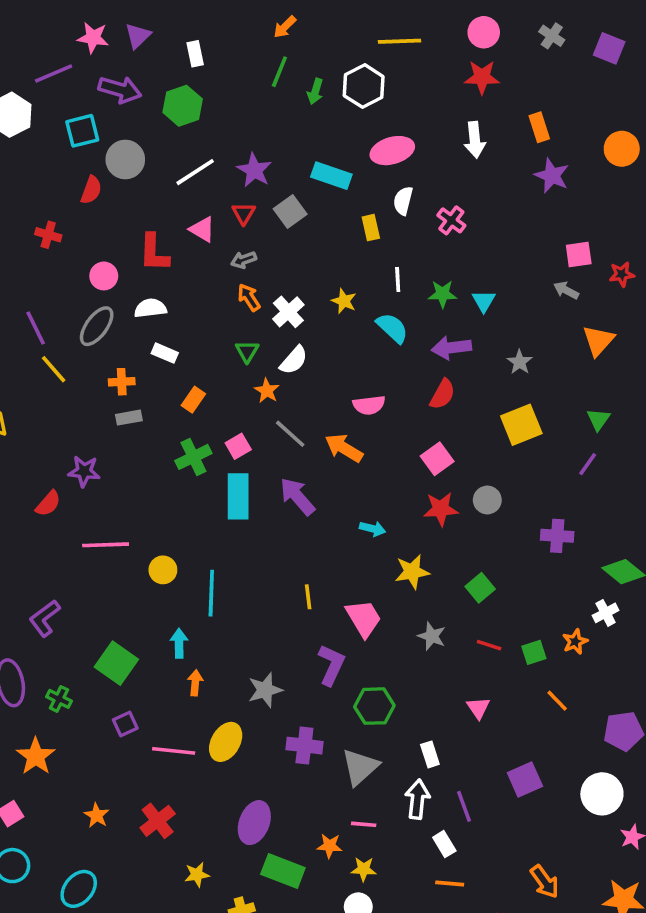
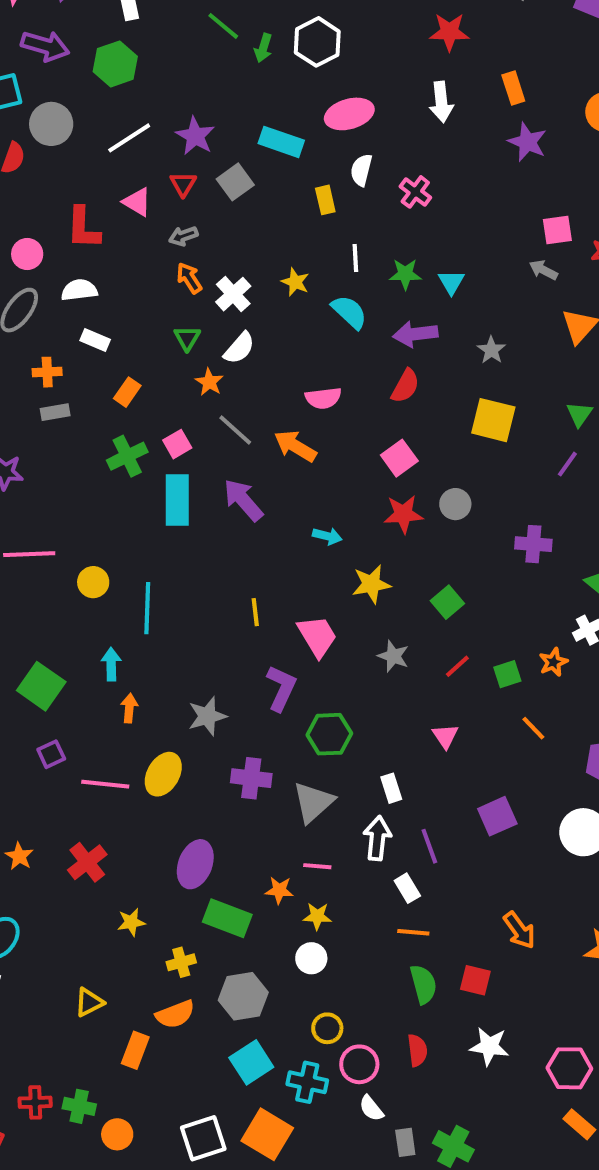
green line: (279, 72) -> (223, 26), turned -72
yellow square: (521, 425) -> (493, 420), turned 36
red line: (489, 645) -> (457, 666), turned -60

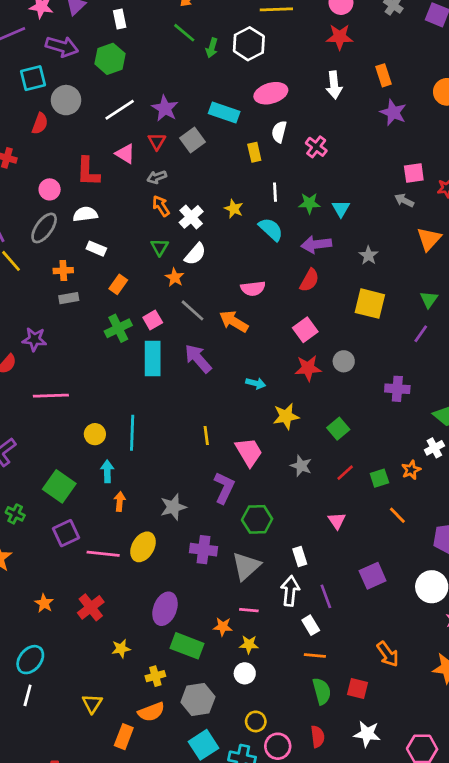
yellow circle: (93, 582) -> (95, 434), moved
purple square: (51, 754) -> (66, 533), size x1.4
yellow triangle: (89, 1002) -> (92, 704), turned -30

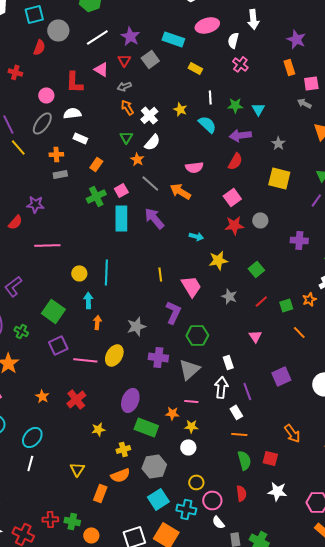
orange rectangle: (384, 75) -> (289, 67), moved
white semicircle: (279, 132) -> (233, 40), moved
yellow rectangle: (254, 152) -> (195, 68), turned -48

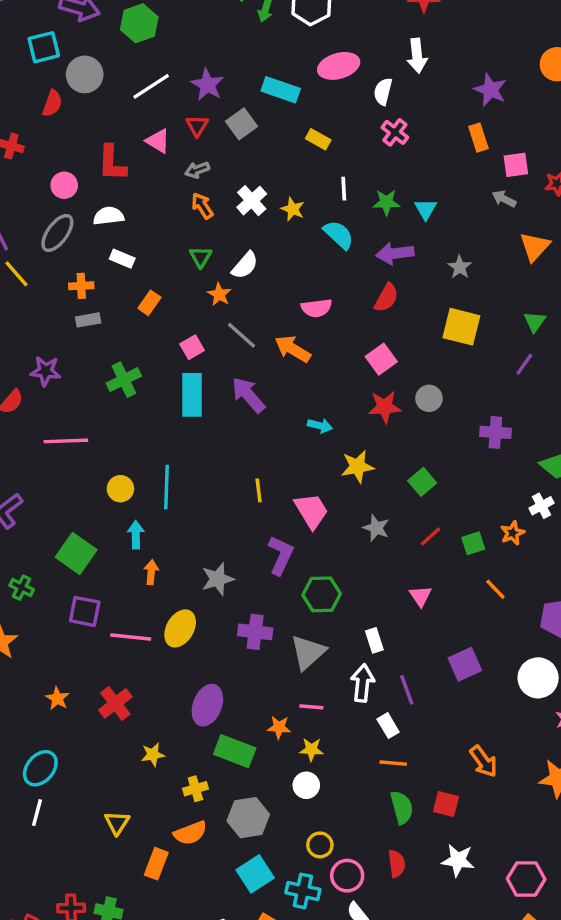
white cross: (149, 115) -> (252, 201), moved
green cross: (96, 196) -> (124, 380), moved
purple square: (58, 345) -> (85, 611), turned 36

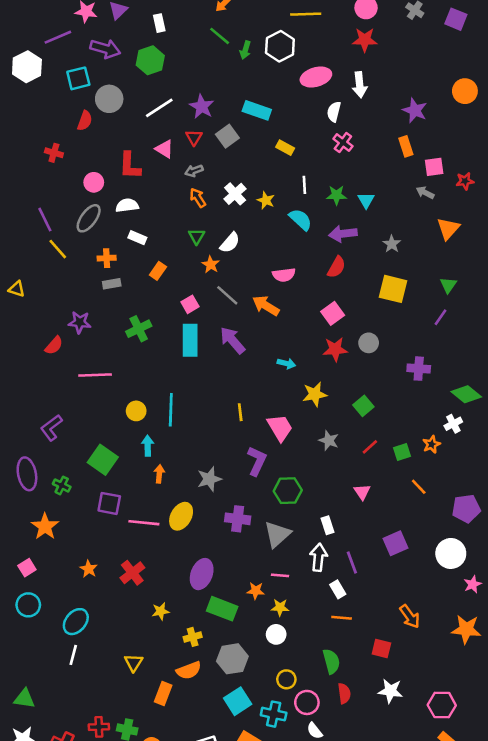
pink ellipse: (339, 66) -> (316, 77), moved
green semicircle: (402, 807) -> (331, 661), moved

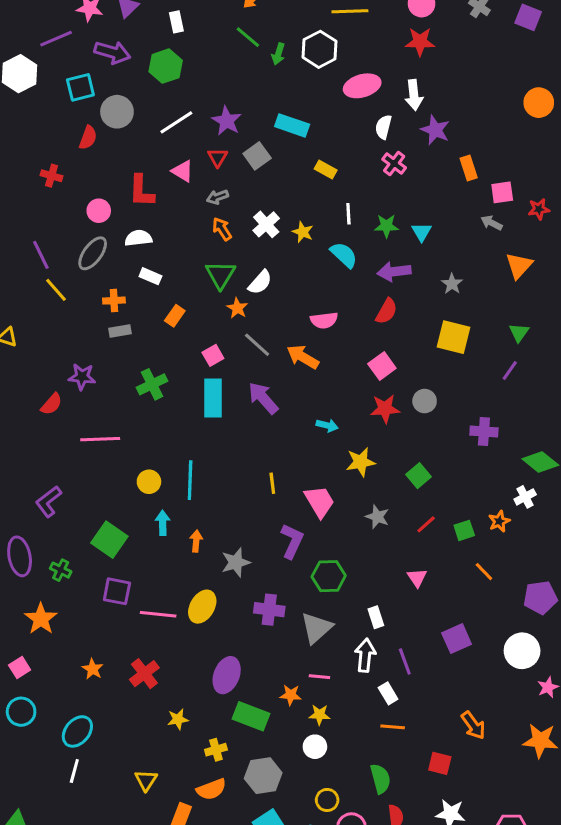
purple star: (415, 110) -> (435, 130), moved
green triangle: (196, 236) -> (221, 275), size x1.5
orange arrow: (159, 474) -> (196, 541), moved

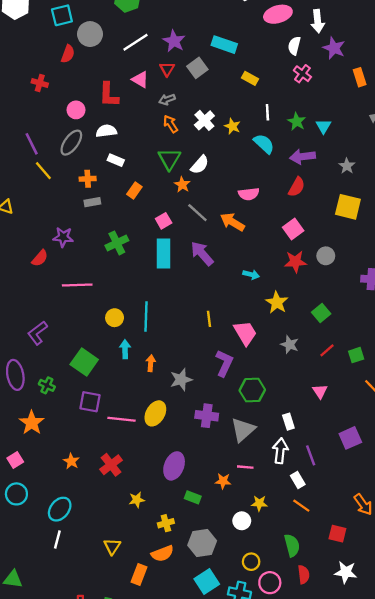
green star: (386, 226) -> (297, 122), turned 30
yellow star: (361, 462) -> (277, 303), turned -30
yellow star: (319, 715) -> (259, 503), moved
green rectangle: (251, 716) -> (193, 497), size x0.6
orange line: (393, 727) -> (301, 506), turned 30

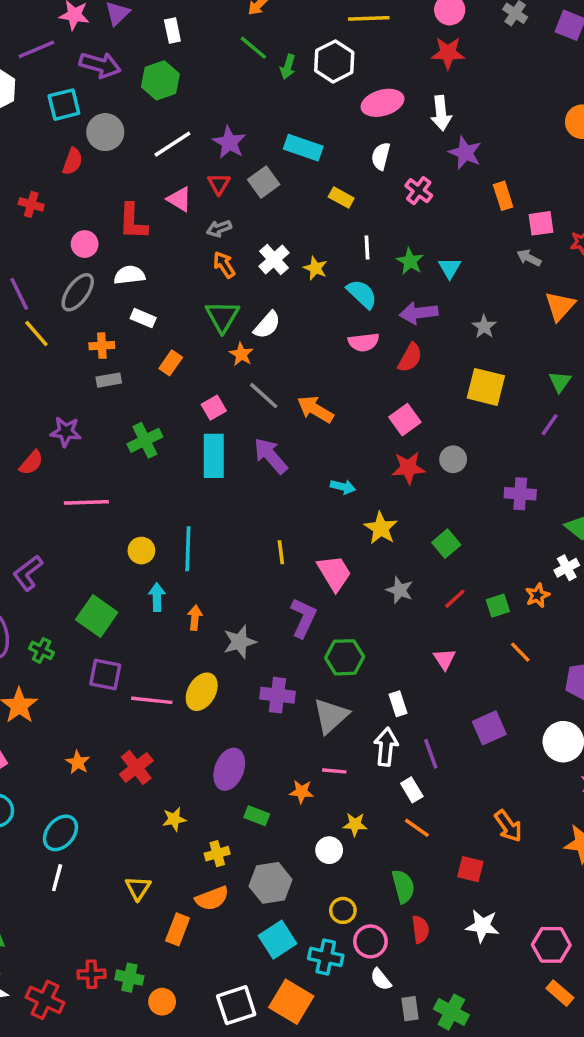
white semicircle: (294, 46) -> (381, 156), moved
pink semicircle: (249, 194) -> (364, 342), moved

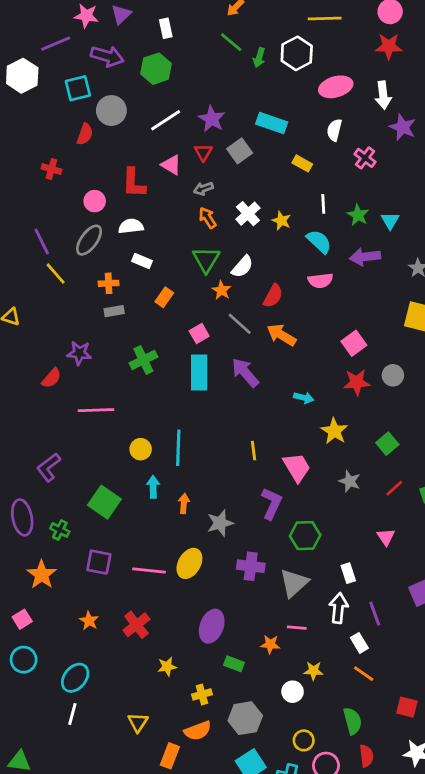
red semicircle: (410, 358) -> (273, 296), moved
purple square: (105, 675) -> (99, 562), moved

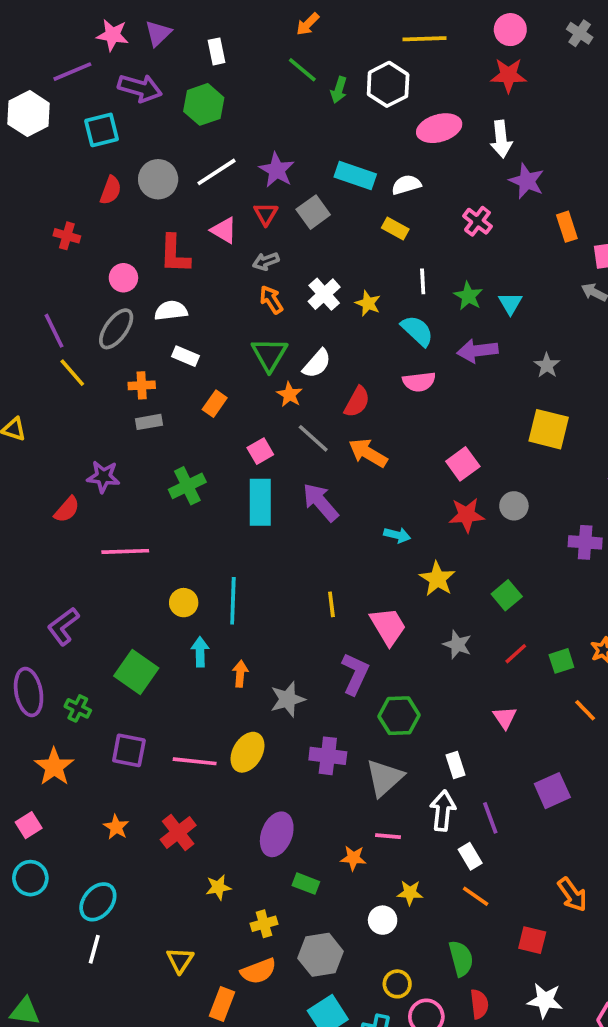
gray circle: (111, 111) -> (158, 179), moved
white semicircle: (334, 130) -> (406, 185), moved, turned 60

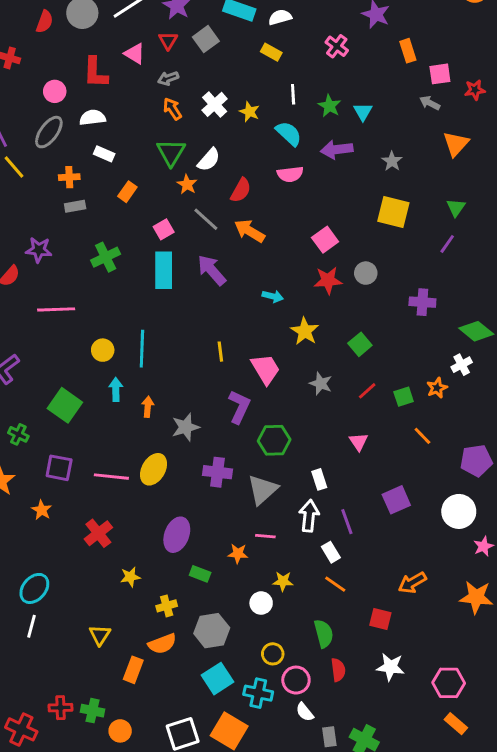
orange star: (116, 827) -> (42, 510), moved
orange arrow: (572, 895) -> (412, 583), turned 96

